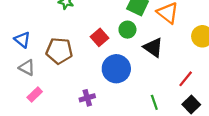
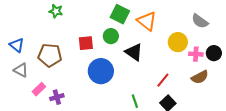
red square: (100, 37) -> (86, 43), turned 35
pink rectangle: (35, 94) -> (39, 89), moved
purple cross: (87, 98) -> (57, 97), moved

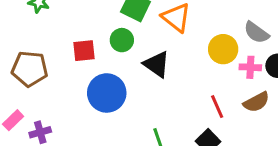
gray semicircle: (200, 21) -> (256, 33), moved
red line: (163, 80) -> (217, 107), moved, turned -63

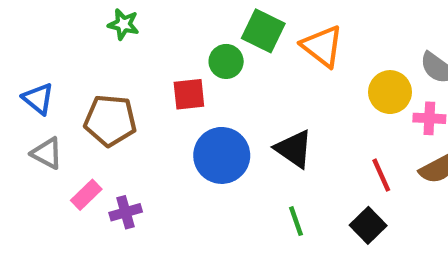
green circle: (122, 40) -> (226, 61), moved
black triangle: (157, 64) -> (294, 149), moved

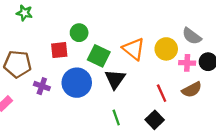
green square: (263, 31) -> (99, 56), moved
orange triangle: (322, 46) -> (134, 49), moved
black triangle: (294, 149) -> (115, 79), turned 30
purple cross: (126, 212) -> (42, 86), moved, turned 35

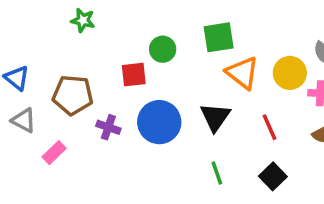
green square: (99, 56) -> (219, 37), moved, turned -35
red line: (162, 93) -> (269, 127), moved

